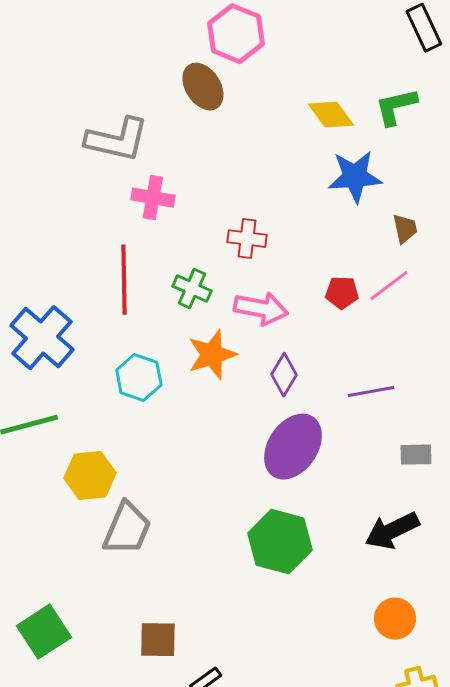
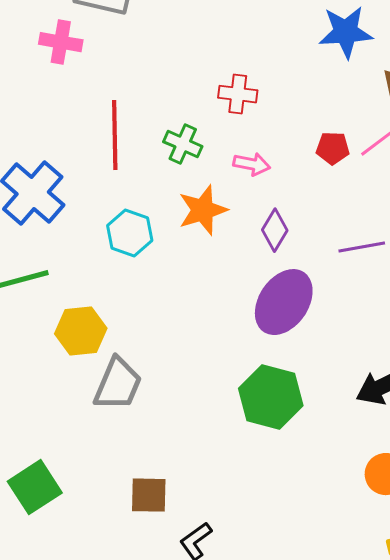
pink cross: (153, 198) -> (61, 42), moved
pink arrow: (261, 309) -> (252, 164), size x0.7

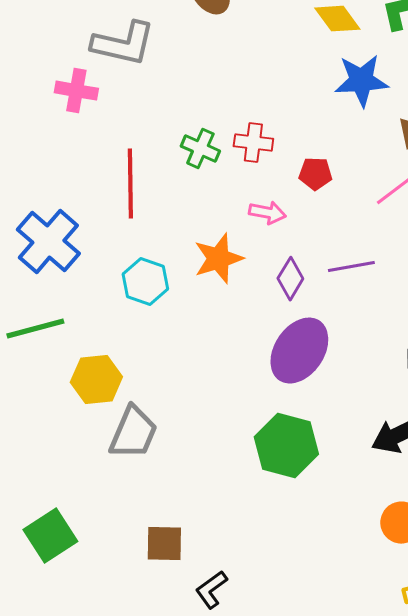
green cross: (183, 144) -> (200, 149), moved
red pentagon: (333, 148) -> (315, 174), moved
purple line: (362, 247) -> (351, 267), moved

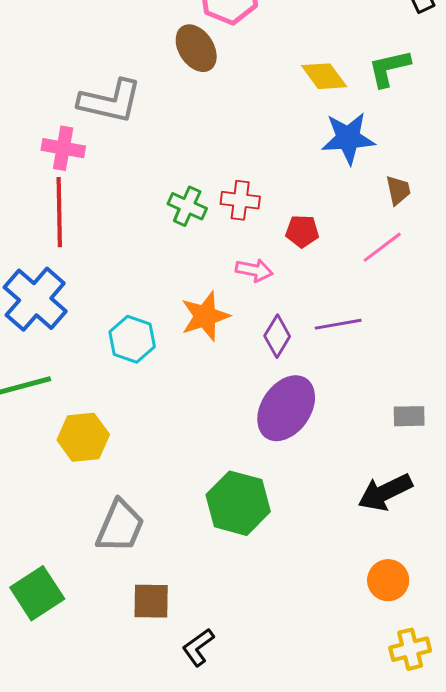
red line: (130, 184) -> (59, 212), moved
gray trapezoid: (133, 433) -> (120, 526), moved
green hexagon: (286, 446) -> (238, 503), moved

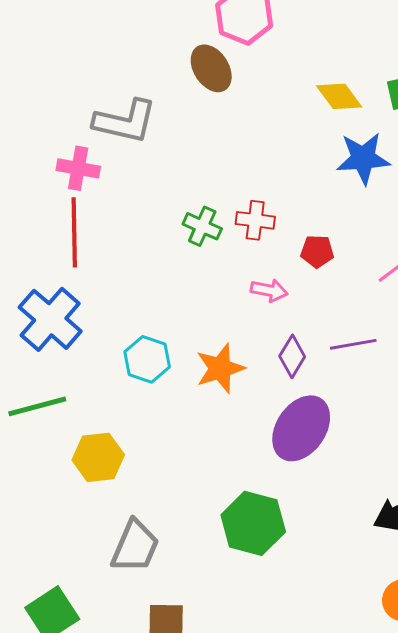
orange star: (205, 316) -> (220, 368), moved

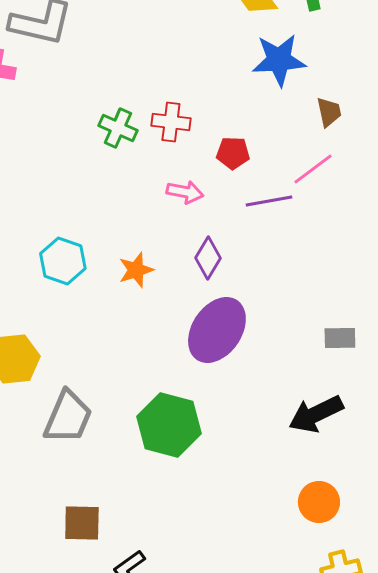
purple line: (353, 344) -> (269, 201), moved
orange star: (220, 368) -> (136, 270), size x0.7
gray trapezoid: (135, 546) -> (68, 417), moved

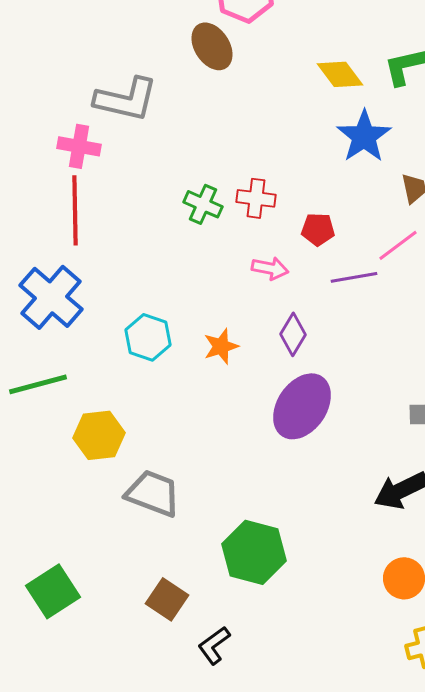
blue star: (279, 60) -> (364, 136), turned -30
gray trapezoid: (68, 417) -> (153, 493), turned -92
green hexagon: (169, 425) -> (254, 552), moved
brown square: (82, 523) -> (167, 599), turned 33

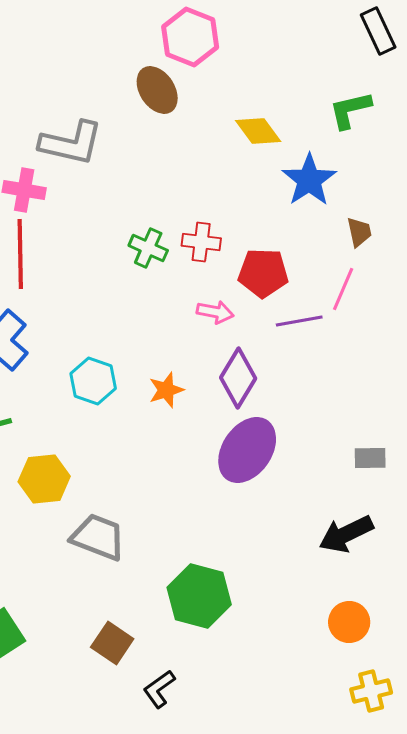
yellow diamond: (340, 74) -> (258, 131), moved
red pentagon: (318, 229) -> (263, 273), size x1.5
pink line: (398, 245) -> (343, 289), turned -30
purple diamond: (293, 334) -> (238, 378), size x1.4

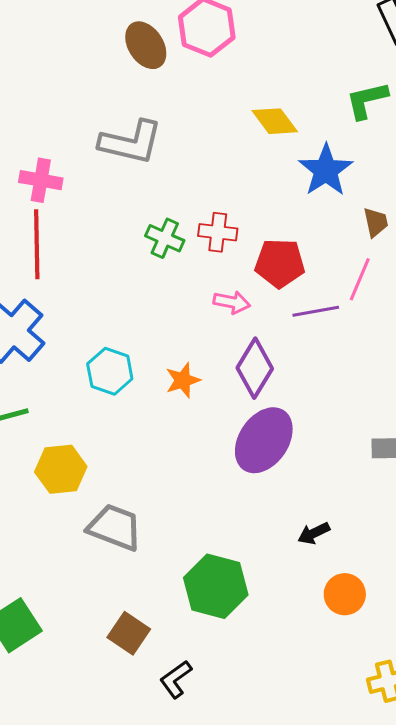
brown ellipse: (157, 90) -> (146, 45), moved
gray L-shape: (71, 143) -> (131, 142), moved
black arrow: (346, 534) -> (314, 533), moved, size x0.6
orange circle: (349, 622) -> (345, 594), moved

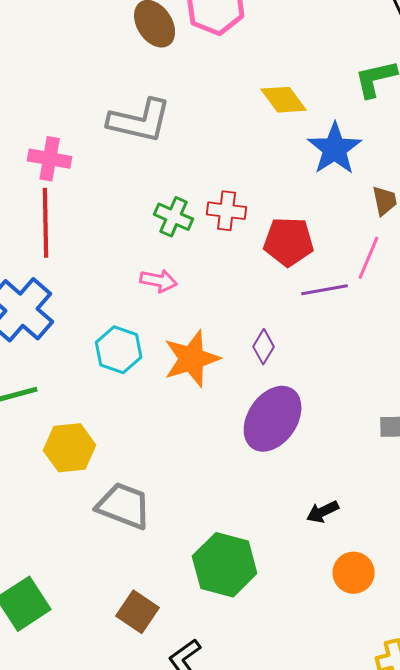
pink arrow: (232, 302) -> (159, 281), moved
purple diamond: (255, 368) -> (264, 347), size x0.6
orange star: (183, 380) -> (192, 359), size x1.6

